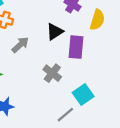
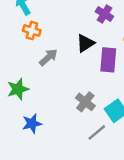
gray cross: (52, 73) -> (85, 102), moved

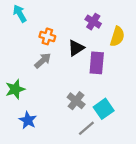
orange cross: (32, 31) -> (47, 36), moved
blue star: (32, 124) -> (28, 120), turned -30

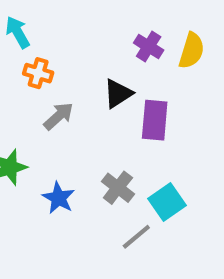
orange cross: (47, 36) -> (38, 73), moved
yellow semicircle: (117, 36) -> (192, 51), moved
blue star: (28, 120) -> (59, 198), moved

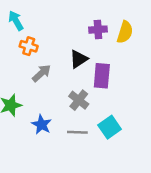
purple cross: (149, 47) -> (98, 30), turned -36
gray cross: (118, 188) -> (79, 100), moved
gray line: (136, 237) -> (77, 132), moved, turned 42

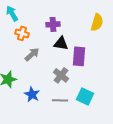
purple cross: (98, 30) -> (53, 24), moved
black triangle: (79, 59) -> (61, 43), turned 42
cyan square: (110, 127) -> (85, 96), turned -30

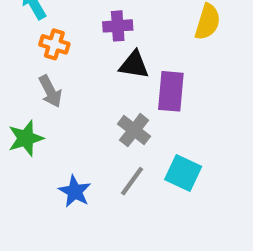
gray arrow: (32, 54) -> (50, 91), moved, turned 105
blue star: (32, 94) -> (75, 191), moved
gray line: (60, 100) -> (132, 181), turned -56

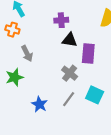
orange cross: (54, 44) -> (12, 30), moved

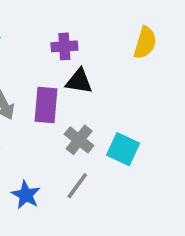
purple rectangle: (88, 53) -> (46, 105), moved
cyan square: (95, 95) -> (123, 149), moved

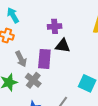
gray cross: (79, 140) -> (33, 80), moved

